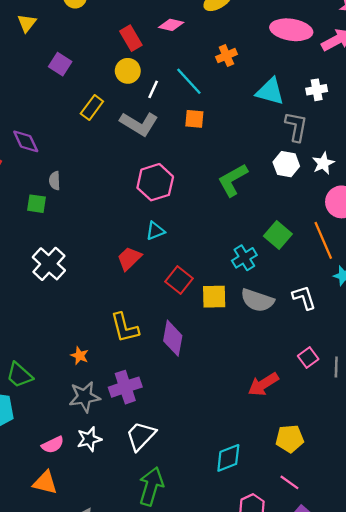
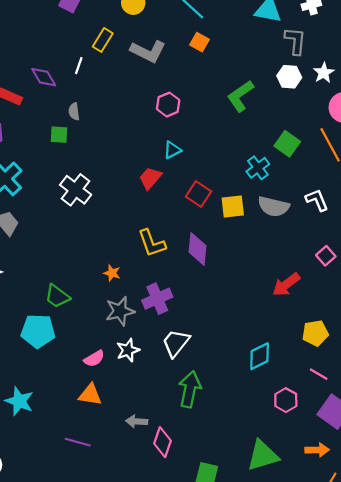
white line: (153, 89) -> (79, 66), moved
orange square: (194, 119) -> (199, 42), turned 30
pink hexagon: (155, 182) -> (168, 105), size x0.7

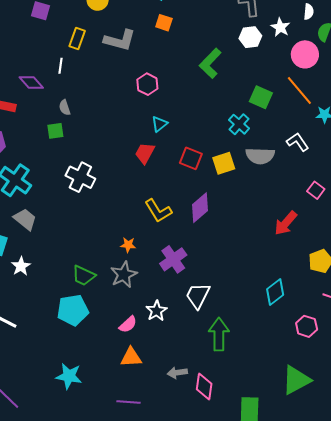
purple diamond: (198, 249) -> (200, 208), turned 56
gray star: (120, 311) -> (124, 275), moved

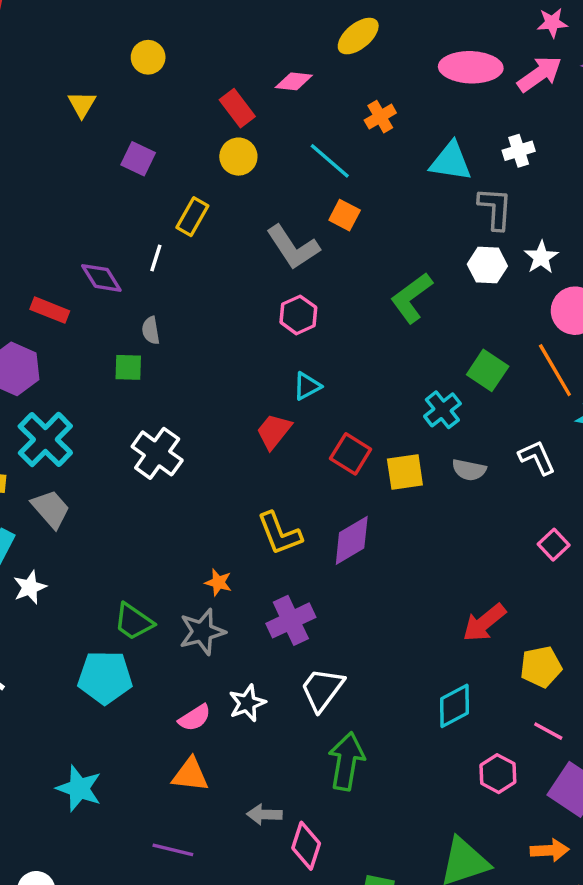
gray L-shape: (120, 40) -> (293, 247), moved, turned 32
gray semicircle: (260, 156) -> (469, 470), size x0.7
red arrow: (286, 223) -> (484, 623), moved

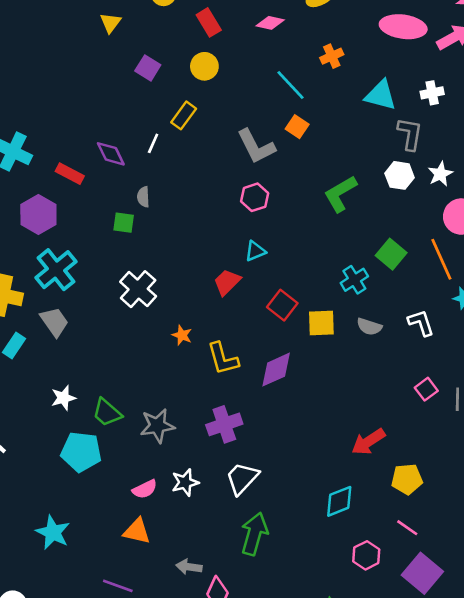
red rectangle: (237, 108) -> (209, 22), moved
yellow circle: (238, 157) -> (204, 66), moved
orange star: (218, 582) -> (182, 335), moved
white star: (30, 587) -> (63, 398), moved

